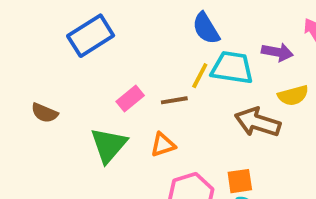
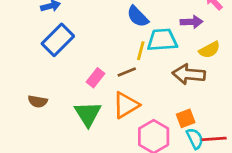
orange triangle: (163, 145) -> (126, 105), size x1.5

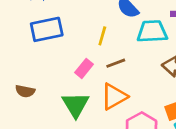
blue rectangle: (58, 40) -> (47, 29), turned 32
yellow line: (141, 51) -> (102, 36), moved

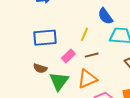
blue rectangle: (47, 29) -> (45, 38), moved
brown semicircle: (25, 91) -> (40, 68), moved

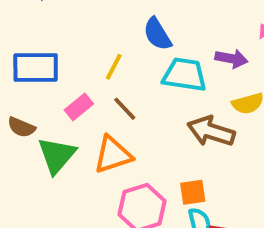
brown line: (92, 55) -> (125, 109), turned 56

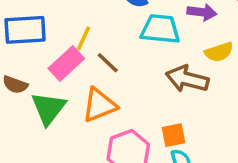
yellow line: (114, 67) -> (84, 38), moved
pink rectangle: (79, 107) -> (66, 63), size x1.4

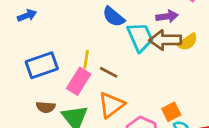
cyan trapezoid: (160, 29) -> (140, 37), turned 76
brown arrow: (187, 79) -> (165, 40), moved

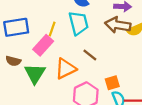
cyan trapezoid: (140, 37) -> (79, 23), moved
brown line: (109, 72) -> (90, 55), moved

